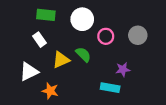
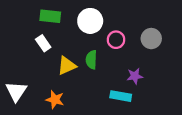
green semicircle: (83, 54) -> (91, 60), turned -133
white triangle: (29, 72) -> (16, 91), moved, turned -30

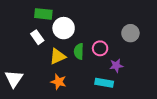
white circle: (90, 21) -> (64, 28), moved
pink circle: (116, 40) -> (100, 48), moved
orange star: (55, 100) -> (59, 82), moved

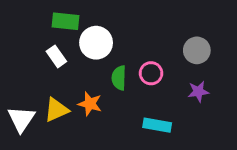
yellow triangle: (58, 56) -> (56, 110), moved
purple star: (116, 66) -> (198, 92), moved
orange star: (59, 82) -> (90, 104), moved

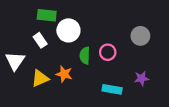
purple star: (198, 92) -> (141, 78), moved
white triangle: (21, 119) -> (15, 61), moved

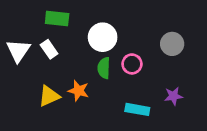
white circle: (68, 30) -> (103, 37), moved
white triangle: (15, 61) -> (18, 51), moved

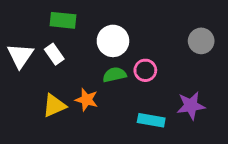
gray circle: (172, 44) -> (201, 41), moved
green semicircle: (104, 68) -> (114, 75), turned 75
purple star: (173, 96) -> (191, 106), size x1.4

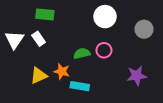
white circle: (113, 41) -> (105, 17), moved
cyan rectangle: (151, 120) -> (80, 86), moved

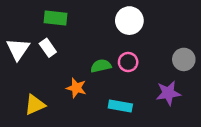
gray circle: (144, 29) -> (184, 59), moved
yellow triangle: (39, 76) -> (35, 105), moved
cyan rectangle: (80, 86) -> (120, 106), moved

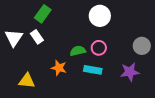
green rectangle: (56, 18) -> (43, 14), turned -60
yellow triangle: (35, 105) -> (27, 81), turned 30
cyan rectangle: (120, 106) -> (93, 70), moved

